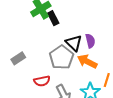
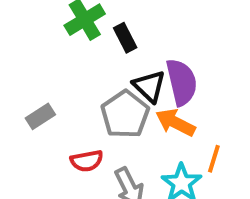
black rectangle: (53, 18) -> (125, 38), moved
purple semicircle: (90, 41) -> (182, 82), size x1.6

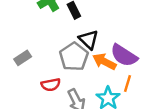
purple semicircle: (182, 82) -> (124, 55), moved, turned 136

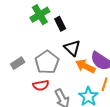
gray pentagon: (74, 57) -> (47, 62), moved

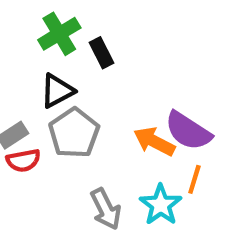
black triangle: (72, 48) -> (57, 91), moved, turned 48
red semicircle: (41, 85) -> (23, 160), moved

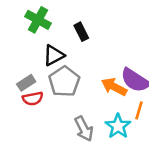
green cross: (59, 34) -> (38, 20), moved, turned -30

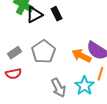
black triangle: (54, 55) -> (34, 15), moved
red semicircle: (33, 99) -> (13, 74), moved

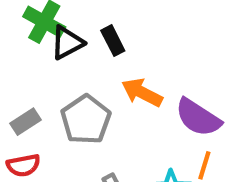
orange arrow: (81, 56) -> (142, 93), moved

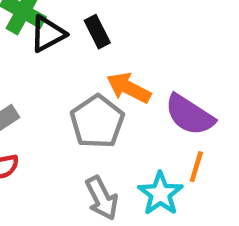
gray pentagon: (86, 120) -> (97, 122), moved

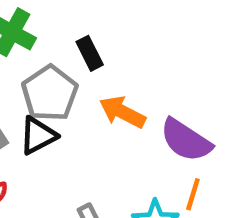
black triangle: (48, 34) -> (38, 136), moved
gray pentagon: (97, 122) -> (50, 93), moved

